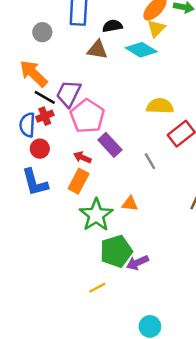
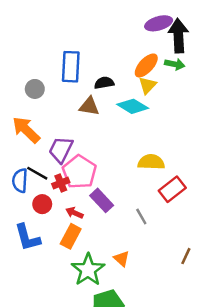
black line: (45, 97) -> (37, 173), moved
red cross: (45, 116) -> (61, 183), moved
red circle: (40, 149) -> (42, 204), moved
orange triangle: (130, 204) -> (121, 259), turned 35

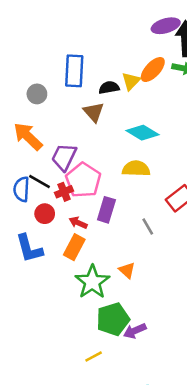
yellow triangle: (147, 85) -> (131, 81), moved
brown triangle: (89, 106) -> (94, 112), turned 40
cyan diamond: (133, 106) -> (143, 133), moved
yellow semicircle: (151, 162) -> (136, 169), moved
purple rectangle: (102, 200) -> (106, 210), turned 60

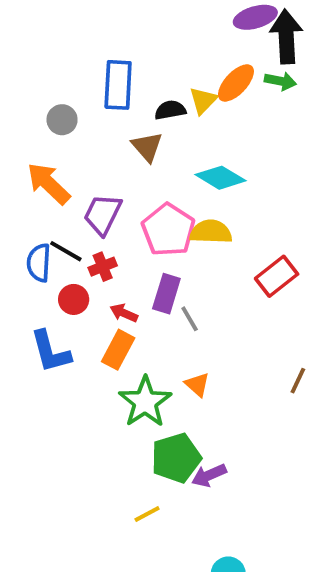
pink pentagon: (83, 180) -> (168, 230), moved
gray line: (148, 227) -> (190, 319), moved

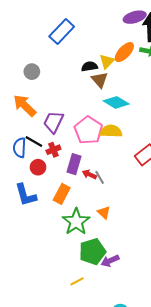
blue rectangle: (118, 85) -> (62, 32), moved, turned 40
brown triangle: (147, 147) -> (100, 80), moved
purple rectangle: (166, 294) -> (74, 164), moved
red arrow: (124, 313) -> (89, 174), moved

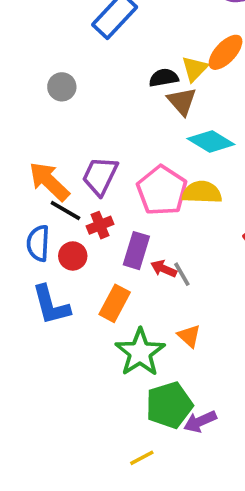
orange arrow: (25, 106) -> (49, 181), moved
blue semicircle: (20, 148) -> (38, 243), moved

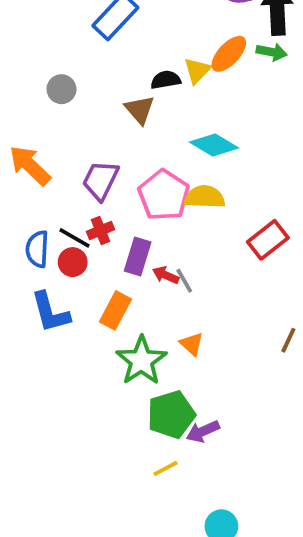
brown triangle: (182, 101) -> (140, 110), moved
orange arrow: (49, 181) -> (30, 165), moved
black line: (65, 211) -> (75, 238), moved
yellow line: (142, 458) -> (166, 468), moved

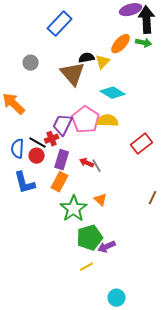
yellow triangle: (197, 71) -> (103, 62), moved
brown triangle: (140, 110) -> (73, 74), size x1.5
purple trapezoid: (101, 180) -> (63, 125), moved
purple rectangle: (138, 257) -> (62, 160), moved

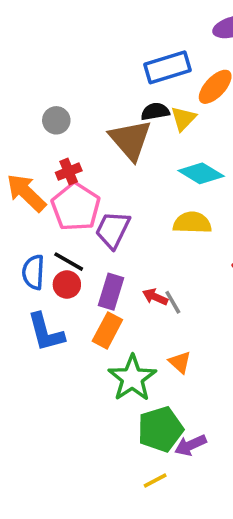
blue rectangle: (60, 24) -> (168, 67), moved, turned 30
pink pentagon: (86, 120) -> (76, 207), moved
red cross: (52, 139) -> (69, 172), moved

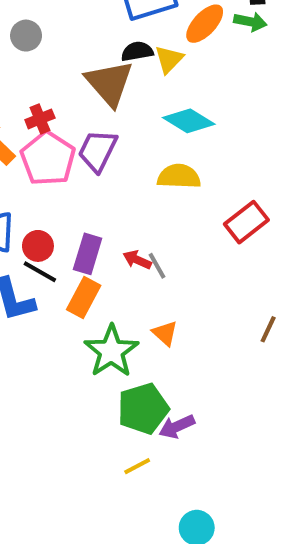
gray circle: (56, 120) -> (26, 36), moved
purple trapezoid: (113, 230) -> (97, 151), moved
black line: (69, 262) -> (40, 272), moved

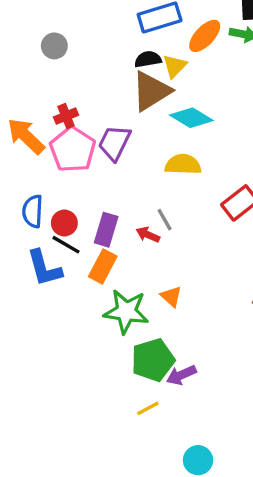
brown triangle: (109, 83) -> (151, 91), moved, turned 39
gray line: (157, 266) -> (165, 220), moved
green star: (111, 351) -> (126, 312), turned -30

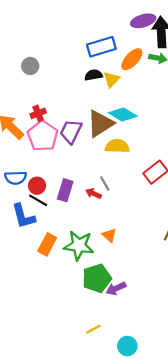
brown triangle: (151, 91) -> (100, 124), moved
blue semicircle: (33, 211) -> (16, 178), turned -95
orange rectangle: (103, 266) -> (47, 244), moved
yellow line: (148, 408) -> (93, 329), moved

